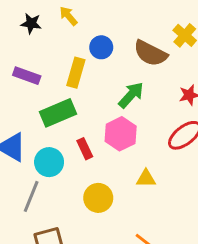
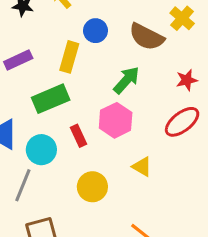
purple rectangle: (27, 76) -> (18, 60), turned -45
yellow triangle: (146, 179) -> (142, 167), turned 30

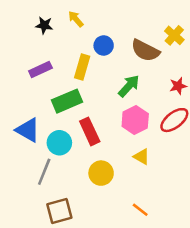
pink hexagon: (116, 120) -> (135, 120), moved
red rectangle: (78, 136) -> (90, 131), size x1.5

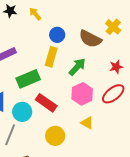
black star: (44, 25) -> (10, 11), moved
yellow rectangle: (82, 67) -> (51, 57), moved
red rectangle: (90, 131) -> (46, 103), turned -30

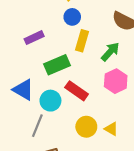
blue circle: (57, 35) -> (72, 17), moved
yellow triangle: (87, 123) -> (111, 129), moved

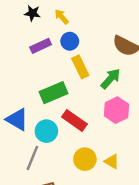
purple rectangle: (34, 38) -> (41, 46), moved
yellow rectangle: (82, 41) -> (80, 67), turned -42

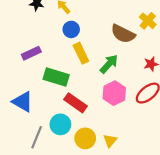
purple rectangle: (41, 46) -> (31, 53), moved
green rectangle: (53, 93) -> (56, 77), turned 40
cyan circle: (46, 131) -> (60, 124), moved
yellow triangle: (112, 161) -> (110, 141), turned 40

